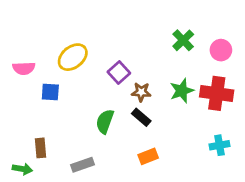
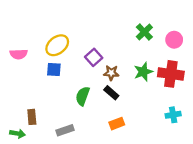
blue square: (50, 92) -> (54, 70), moved

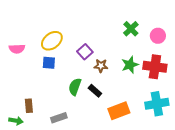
black rectangle: (111, 93) -> (95, 91), moved
cyan cross: (173, 115) -> (157, 104), size x1.6
orange rectangle: (117, 124) -> (119, 111), moved, size x1.5

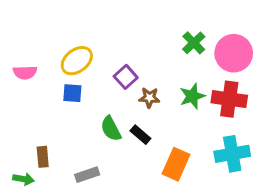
pink circle: (158, 36) -> (234, 53), size x1.6
green semicircle: (75, 87) -> (111, 129), turned -48
orange rectangle: (119, 111) -> (176, 164), turned -45

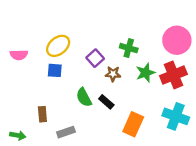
green cross: (194, 43) -> (129, 48), moved, turned -30
red cross: (229, 99) -> (173, 75), turned -30
cyan cross: (232, 154) -> (176, 116), turned 30
brown rectangle: (43, 157) -> (42, 114), moved

